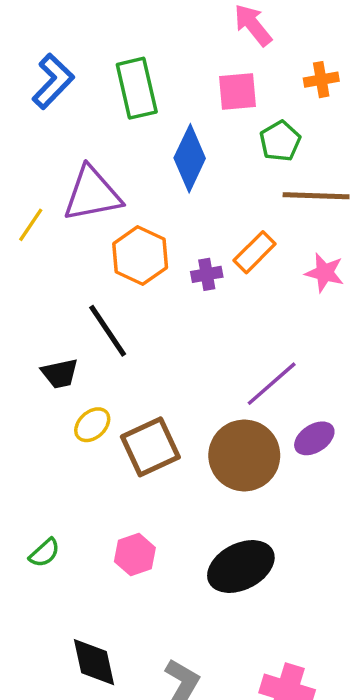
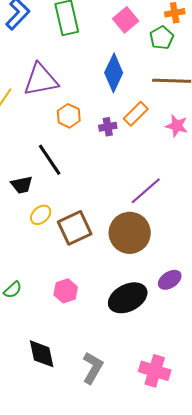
pink square: (237, 92) -> (126, 20), turned -35
green pentagon: (280, 141) -> (162, 38), moved
blue diamond: (190, 158) -> (114, 73), moved
orange hexagon: (140, 256) -> (69, 116), size x0.7
purple ellipse: (314, 438) -> (170, 280), moved

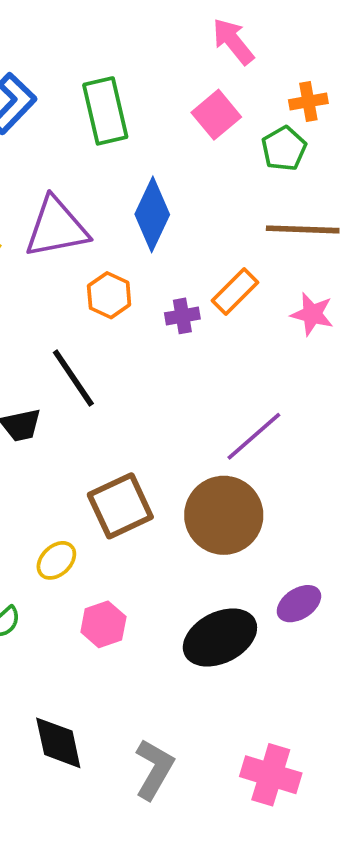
blue diamond: (114, 73) -> (152, 214), moved
yellow ellipse: (41, 215) -> (56, 560), moved

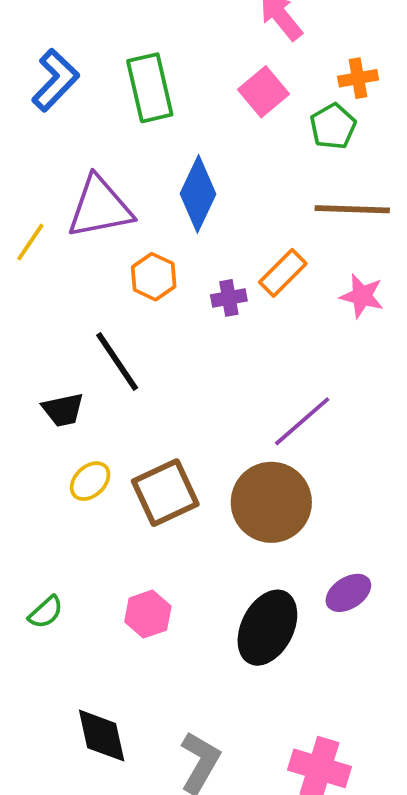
yellow ellipse: (56, 560) -> (90, 481), moved
black ellipse: (220, 637) -> (267, 628), turned -36

